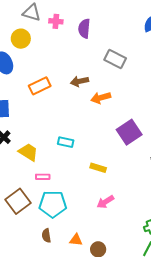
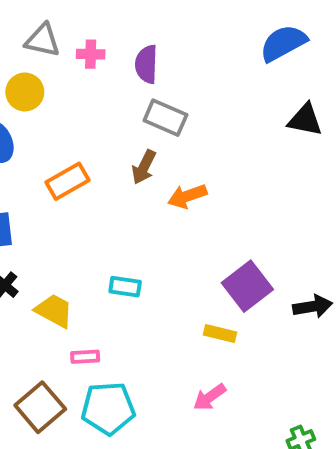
gray rectangle: (115, 59) -> (165, 118), moved
brown arrow: (79, 81) -> (144, 167), turned -48
purple square: (129, 132) -> (247, 286), moved
yellow rectangle: (98, 168) -> (220, 334), moved

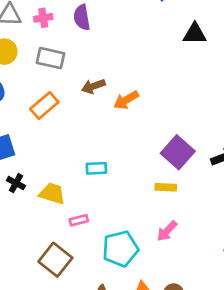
gray rectangle: (165, 118) -> (51, 58), moved
brown arrow: (144, 167) -> (93, 86), turned 55
cyan pentagon: (108, 408) -> (120, 249), moved

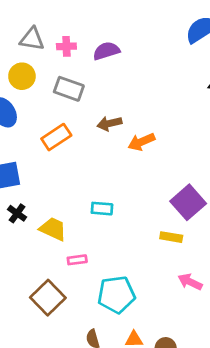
purple semicircle: (82, 17) -> (106, 51), turned 75
pink arrow: (167, 231) -> (190, 282), moved, turned 65

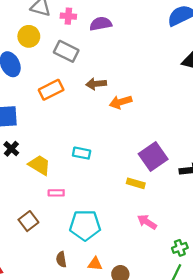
brown square: (48, 298) -> (28, 221), size x0.7

